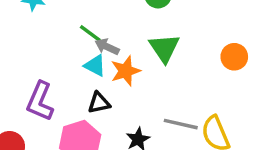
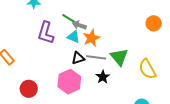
green triangle: (164, 48) -> (119, 57), moved
purple L-shape: (40, 101) -> (46, 33), moved
gray line: (181, 124) -> (96, 57), moved

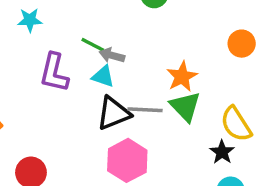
orange star: (91, 38) -> (182, 77), moved
black triangle: (78, 58) -> (114, 113), size x1.5
black star: (103, 77) -> (222, 152), moved
pink hexagon: (69, 82) -> (127, 160), moved

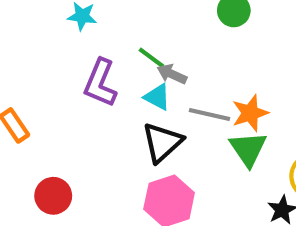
gray line: (145, 110) -> (209, 115), moved
black triangle: (114, 113) -> (162, 142), turned -30

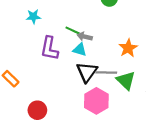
gray line: (209, 115) -> (106, 72), moved
green triangle: (248, 149) -> (126, 80), moved

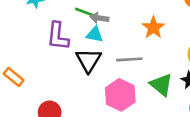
black triangle: (87, 72) -> (88, 60), moved
green triangle: (126, 80) -> (161, 85), moved

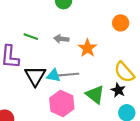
gray arrow: (99, 18) -> (61, 39), moved
cyan triangle: (95, 34) -> (54, 76), moved

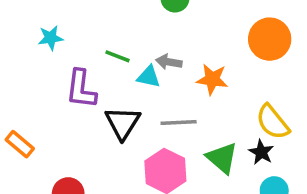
orange circle: (121, 23) -> (270, 39), size x1.5
orange star: (87, 48) -> (212, 79), turned -30
cyan triangle: (54, 76) -> (149, 77), moved

